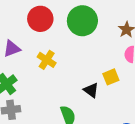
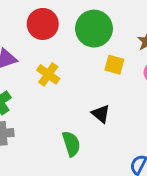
yellow square: (111, 77) -> (114, 65), moved, turned 35

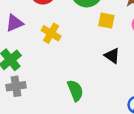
black triangle: (101, 114) -> (112, 56), moved

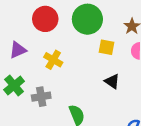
gray cross: (16, 86) -> (41, 97), moved

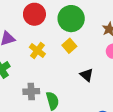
yellow square: (107, 47) -> (69, 46), moved, turned 32
gray cross: (41, 97) -> (31, 91), moved

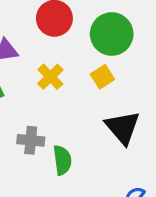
black triangle: (87, 75) -> (123, 127), size x1.6

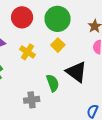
gray cross: (31, 140) -> (32, 100), moved
green semicircle: (62, 160) -> (53, 83), moved

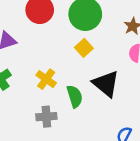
yellow cross: (27, 52) -> (46, 79), moved

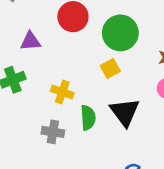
yellow cross: (46, 79) -> (62, 92), turned -30

